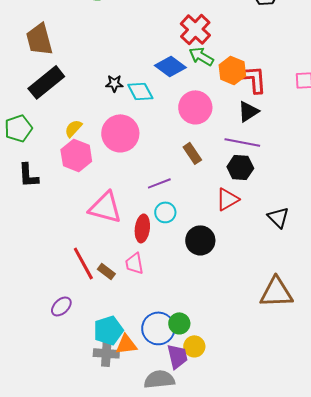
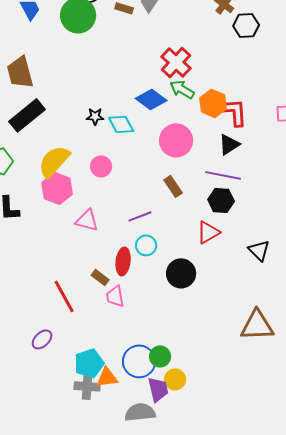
yellow semicircle: (73, 128) -> (54, 161), size x1.8
pink circle: (120, 133) -> (101, 166), size x0.6
pink triangle: (105, 207) -> (87, 220), moved, size x0.7
brown rectangle: (106, 271) -> (100, 277), moved

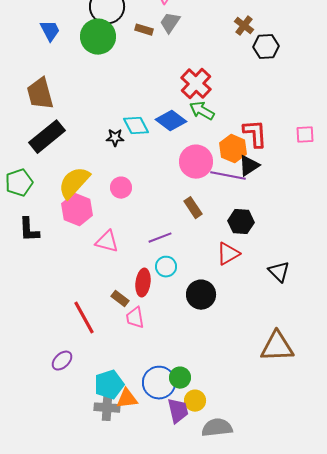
orange hexagon: (213, 103) -> (233, 149), moved
cyan diamond: (121, 124) -> (136, 126), moved
purple line: (223, 175) -> (228, 176), moved
gray semicircle: (140, 412) -> (217, 428), moved

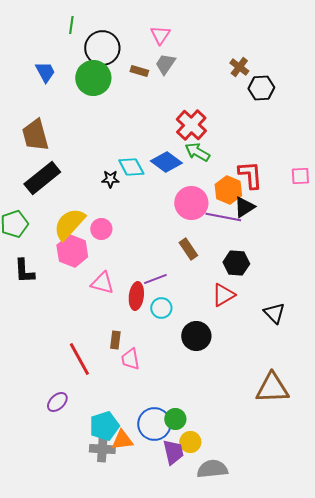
pink circle: (121, 188) -> (101, 229), moved
red ellipse: (143, 283) -> (136, 296), moved
brown rectangle: (120, 299) -> (115, 340), turned 60

